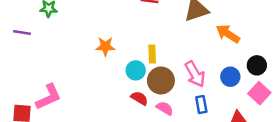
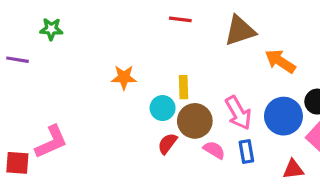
blue circle: (230, 77) -> (283, 116), size x1.5
red semicircle: (139, 98) -> (167, 143), turned -84
pink semicircle: (165, 108) -> (214, 150), moved

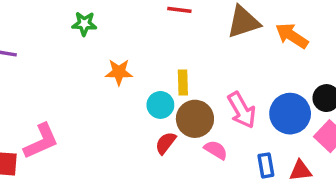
green star: (51, 29) -> (84, 24), moved
orange arrow: (280, 61) -> (292, 36), moved
blue rectangle: (246, 152) -> (266, 165), moved

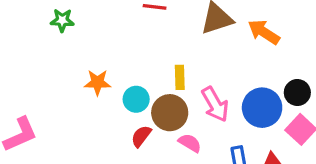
orange star: (119, 72) -> (97, 82), moved
yellow rectangle: (183, 82) -> (180, 77), moved

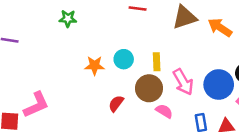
cyan circle: (136, 99) -> (124, 59), moved
red semicircle: (141, 136) -> (116, 103), moved

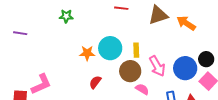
cyan circle: (124, 59) -> (110, 48), size x1.5
red semicircle: (116, 103) -> (95, 82), moved

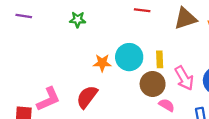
purple line: (20, 33) -> (24, 16), moved
red semicircle: (95, 82) -> (87, 97), moved, size x1.5

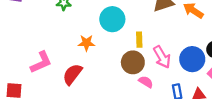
cyan circle: (129, 57) -> (112, 19), moved
pink L-shape: (48, 99) -> (41, 62), moved

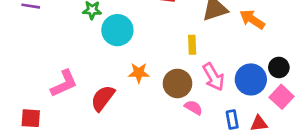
cyan circle: (112, 19) -> (117, 30), moved
yellow rectangle: (139, 40) -> (192, 45), moved
orange star: (86, 43) -> (139, 73), moved

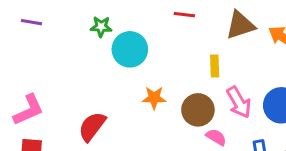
pink L-shape: (64, 83) -> (28, 110), moved
red semicircle: (103, 98) -> (92, 127), moved

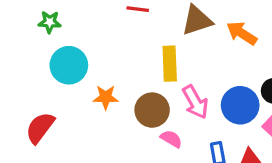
cyan circle: (130, 49) -> (69, 65), moved
yellow rectangle: (215, 66) -> (170, 64), size x1.5

